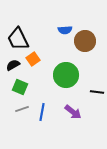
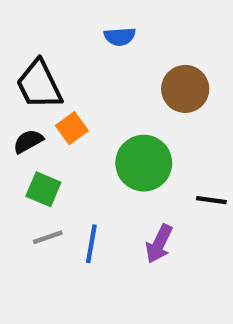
blue semicircle: (65, 30) -> (120, 37), moved
purple arrow: (73, 112) -> (159, 244), turned 78

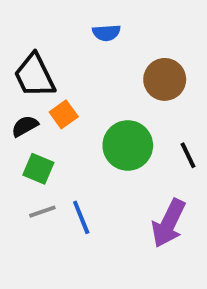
black line: (211, 200) -> (188, 155), moved, turned 56
blue line: (91, 244) -> (81, 217), turned -32
purple arrow: (159, 244) -> (169, 223), moved, size x1.4

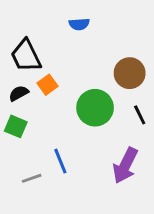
brown circle: (165, 79) -> (130, 73), moved
green square: (38, 169) -> (16, 126), moved
gray line: (42, 212) -> (32, 178), moved

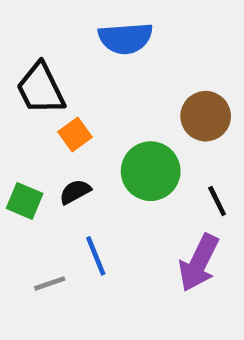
blue semicircle: (79, 24) -> (125, 38), size x1.6
black semicircle: (19, 93) -> (75, 192), moved
black line: (140, 115) -> (217, 201), moved

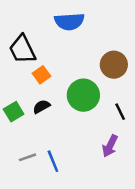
green square: (25, 201) -> (14, 112), turned 36
blue line: (96, 256) -> (53, 161), moved
purple arrow: (199, 263) -> (110, 146), size x0.7

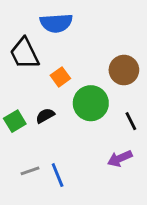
blue semicircle: (69, 22) -> (56, 23), moved
orange square: (41, 75) -> (60, 77), moved
purple arrow: (110, 146) -> (120, 158), turned 40

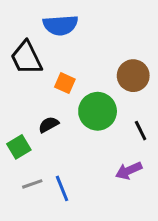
orange square: (60, 77) -> (65, 83), turned -30
green square: (15, 121) -> (19, 147), moved

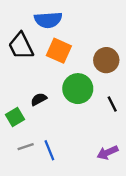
orange square: (65, 83) -> (59, 51), moved, size x1.5
purple arrow: (129, 171) -> (107, 153), moved

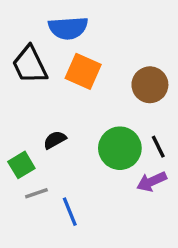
green circle: (78, 89) -> (120, 148), moved
gray line: (26, 147) -> (36, 193), moved
purple arrow: (107, 153) -> (152, 182), moved

